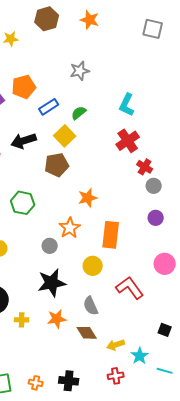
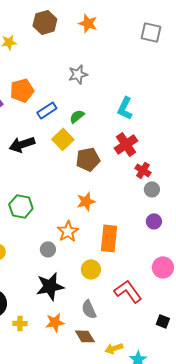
brown pentagon: (57, 165) -> (88, 159), moved
black square: (165, 330) -> (163, 321), moved

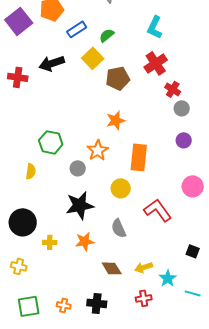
green hexagon: (21, 206) -> (51, 142), moved
black square: (163, 321) -> (193, 251), moved
brown diamond: (85, 336) -> (112, 268), moved

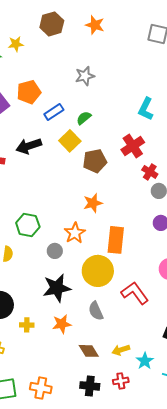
cyan L-shape: (155, 27) -> (146, 109), moved
yellow circle: (121, 188) -> (98, 271), size x1.6
black cross: (97, 303) -> (90, 386), moved
orange cross: (64, 305) -> (41, 388), size x1.5

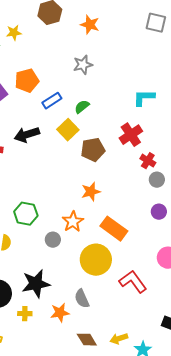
orange star: (95, 25) -> (90, 25), moved
cyan L-shape: (146, 109) -> (144, 98), turned 65
orange rectangle: (116, 240) -> (114, 229), turned -60
black star: (57, 288) -> (36, 284), moved
gray semicircle: (96, 311) -> (82, 299), moved

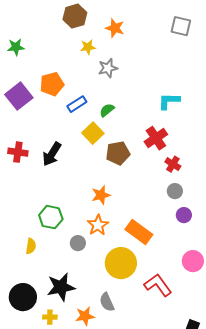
yellow star: (14, 33) -> (88, 47), moved
black arrow: (27, 135) -> (52, 154), moved, turned -40
gray circle: (157, 180) -> (175, 191), moved
orange star: (91, 192) -> (101, 195), moved

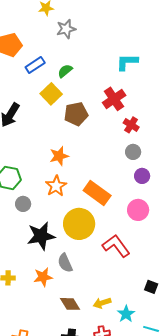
gray circle: (78, 243) -> (23, 204), moved
pink circle: (193, 261) -> (138, 210), moved
black star: (61, 287) -> (41, 236), moved

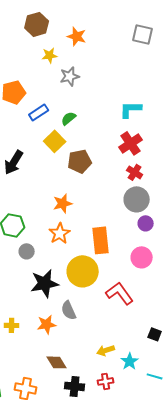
red cross: (114, 99) -> (131, 143), moved
gray circle: (133, 152) -> (137, 199), size x1.6
orange rectangle: (97, 193) -> (101, 240), turned 48
brown diamond: (70, 304) -> (57, 362), moved

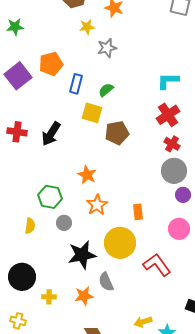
blue rectangle: (39, 112) -> (76, 84), turned -42
yellow square: (55, 141) -> (92, 113), turned -30
orange star: (63, 203) -> (87, 175), moved, turned -30
orange rectangle: (101, 240) -> (138, 212), size x0.6

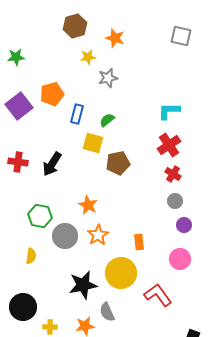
gray circle: (174, 171) -> (175, 201), size x0.6
green hexagon: (50, 197) -> (40, 216), moved
gray circle: (64, 223) -> (65, 236), moved, size x1.6

